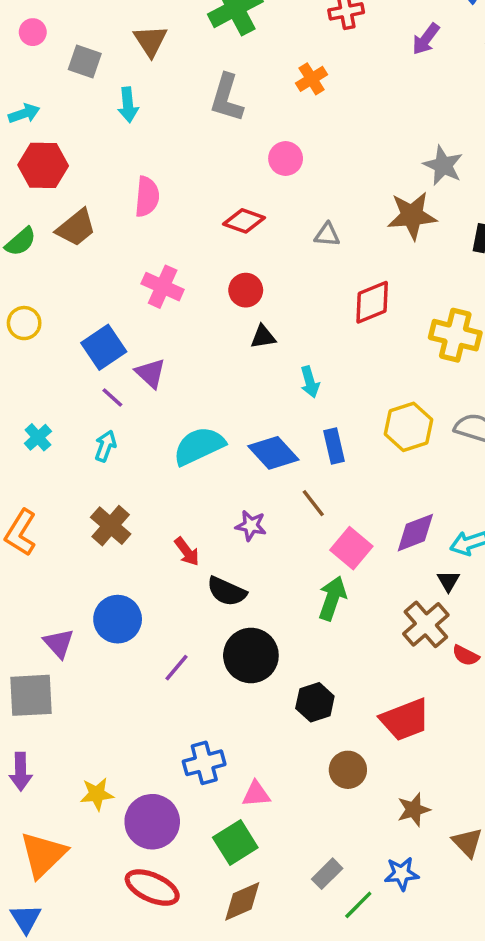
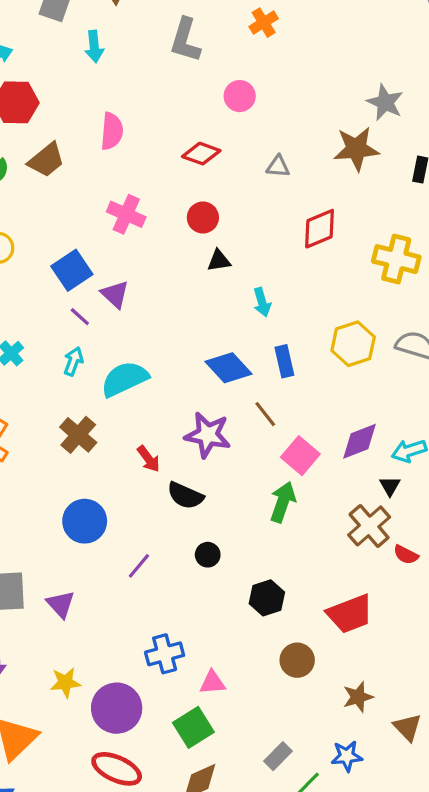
cyan semicircle: (199, 446) -> (125, 379), moved
purple star: (251, 526) -> (208, 435), size x1.6
purple triangle: (59, 643) -> (61, 604), moved
black circle: (251, 655) -> (208, 555), size x0.5

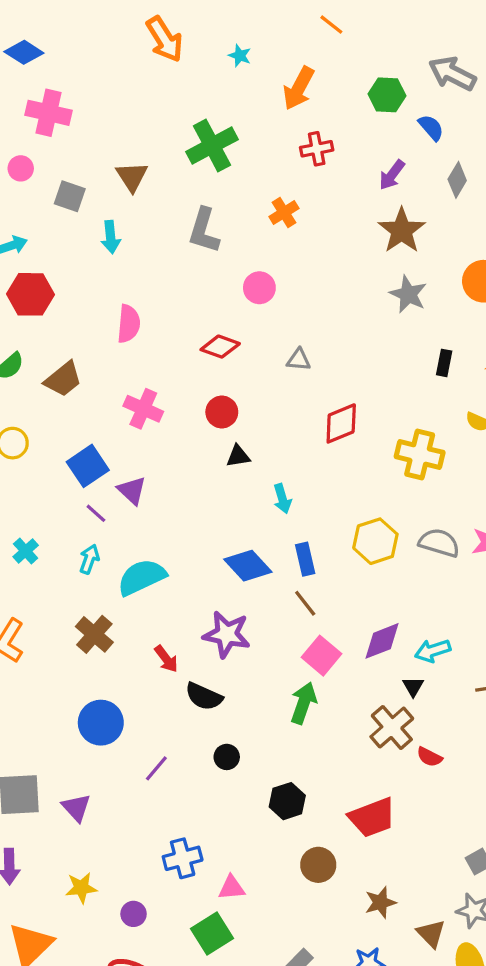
brown star: (356, 149) -> (402, 231), moved, turned -30
brown trapezoid: (46, 160) -> (63, 379), moved
brown line: (265, 414) -> (305, 603), moved
purple circle: (117, 708) -> (134, 914), size x0.5

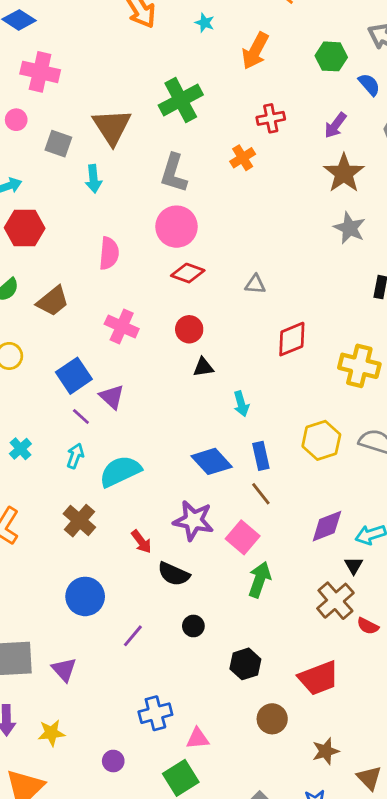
red cross: (317, 149) -> (271, 118), moved
brown triangle: (132, 177) -> (112, 127), size x1.4
pink circle: (259, 288) -> (177, 227), moved, size x1.5
pink square: (322, 656) -> (243, 537), moved
yellow star: (81, 888) -> (51, 733), moved

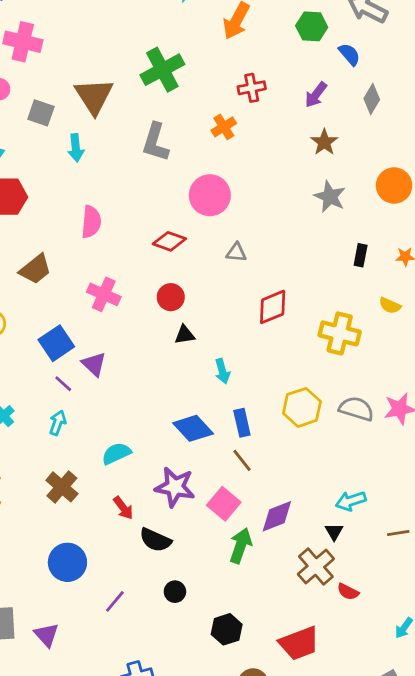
brown star: (344, 173) -> (324, 142), size x0.7
pink circle: (177, 227) -> (210, 195), moved
cyan semicircle: (120, 471) -> (116, 453), moved, size x0.7
purple diamond: (327, 526) -> (277, 516), moved

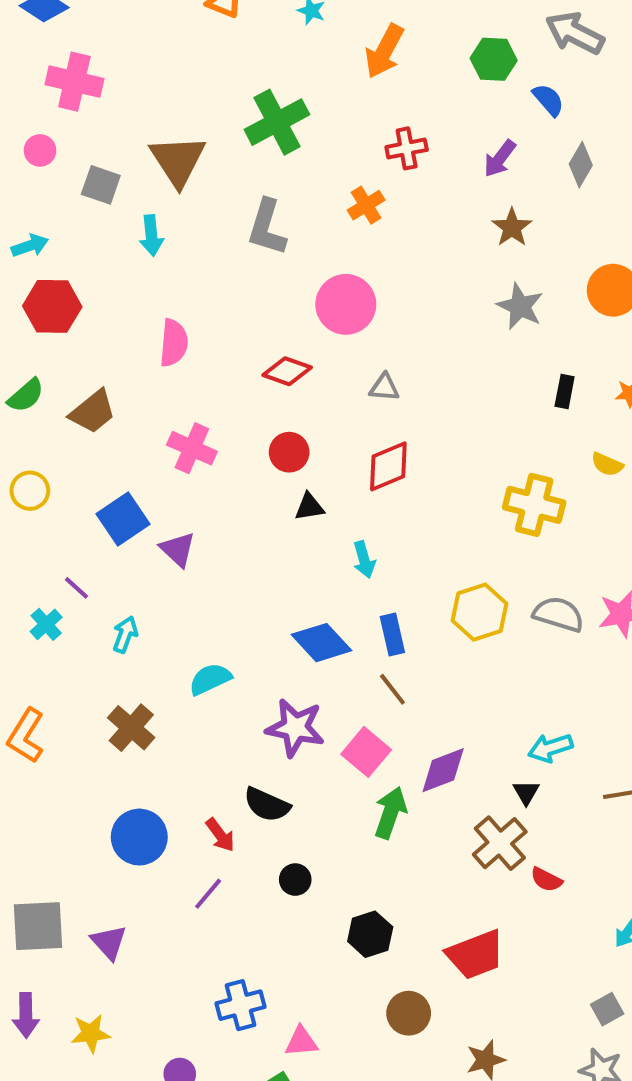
red diamond: (273, 307) -> (388, 466), moved
purple line: (63, 384) -> (76, 588), moved
red arrow: (123, 508) -> (220, 835), moved

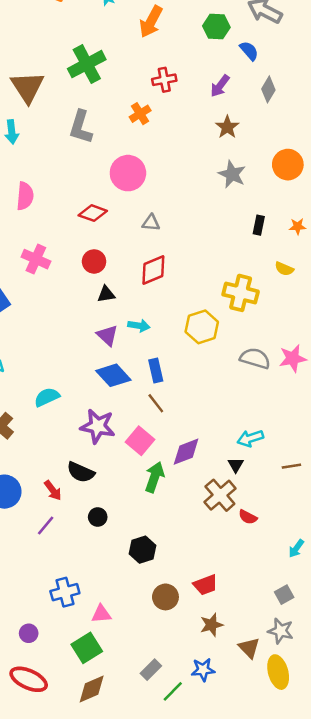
purple triangle: (178, 549) -> (107, 335), moved
cyan arrow: (364, 560) -> (139, 326), turned -65
yellow hexagon: (480, 612) -> (202, 327), moved
red trapezoid: (475, 954) -> (205, 585), moved, size x0.7

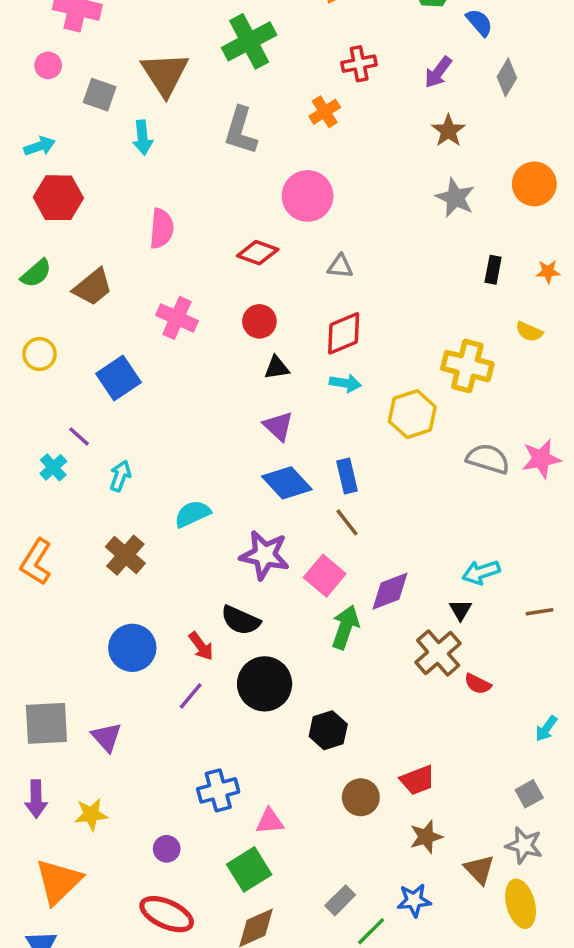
cyan arrow: (139, 326) -> (345, 383), moved
black circle: (98, 517) -> (265, 684), size x2.0

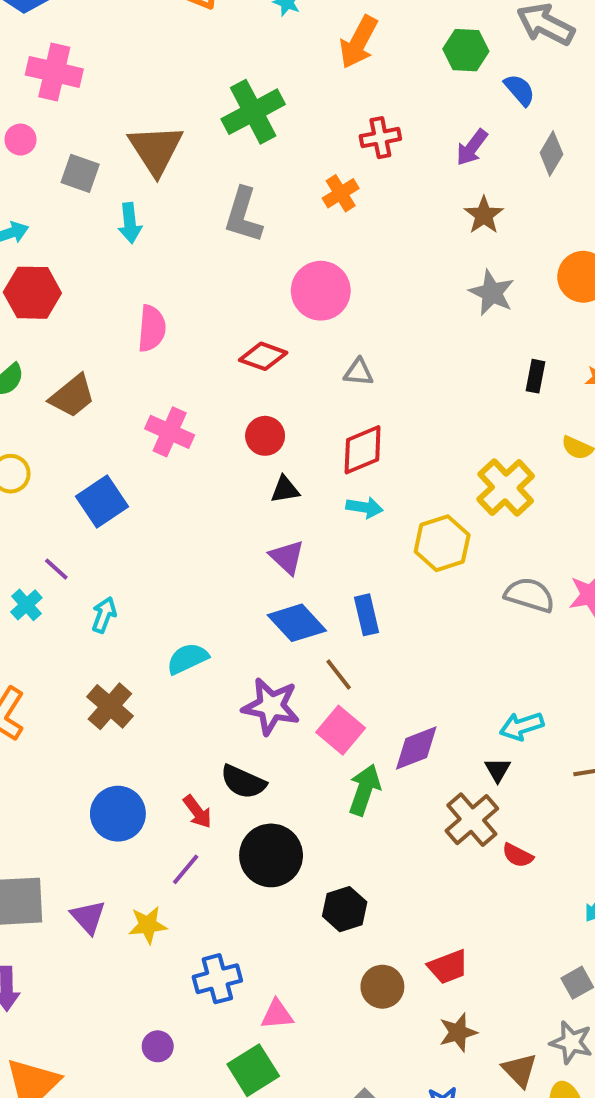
yellow cross: (467, 366) -> (506, 488), turned 33
brown line: (347, 522) -> (339, 674), moved
yellow star: (91, 814) -> (148, 925), moved

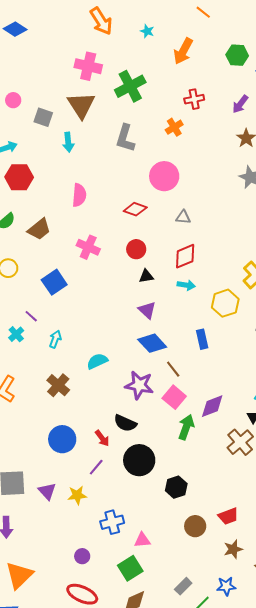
pink cross: (54, 72) -> (88, 66), moved
blue rectangle: (366, 615) -> (202, 339), moved

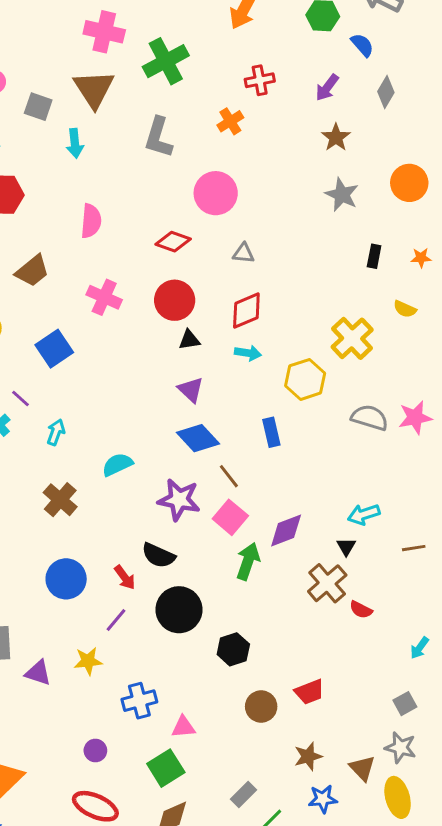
red circle: (136, 249) -> (175, 300), size x1.4
purple triangle: (47, 491) -> (38, 673), moved, turned -30
brown star: (233, 549) -> (308, 756), moved
blue star: (226, 586) -> (323, 799), moved

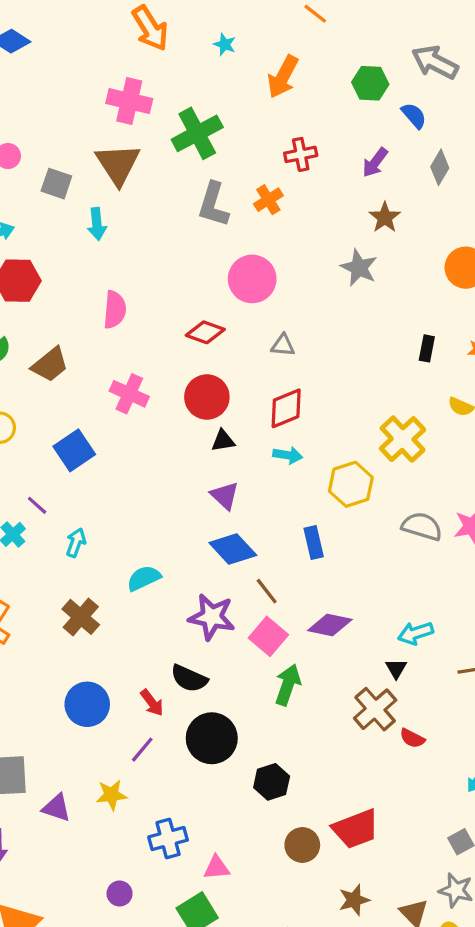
gray L-shape: (158, 137) -> (213, 205), moved
gray star: (342, 195) -> (359, 268), moved
purple diamond: (286, 530) -> (330, 625), moved, turned 33
red trapezoid: (310, 692) -> (356, 829), size x1.4

